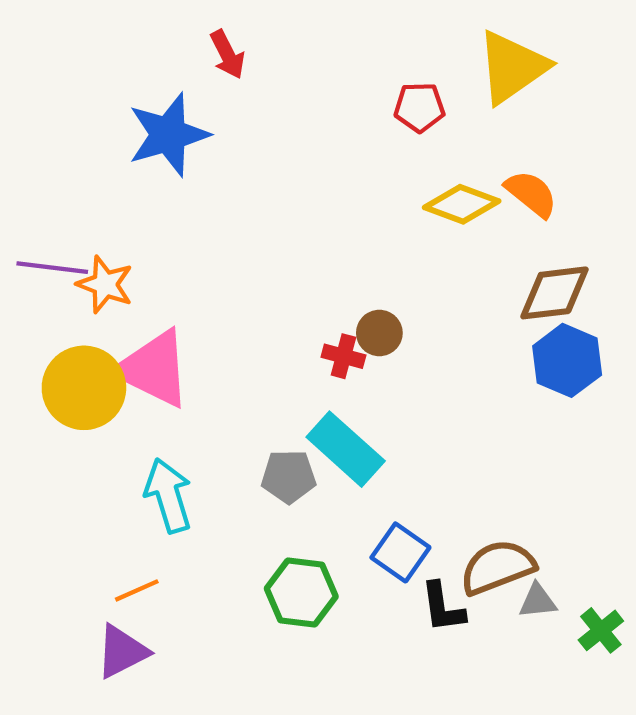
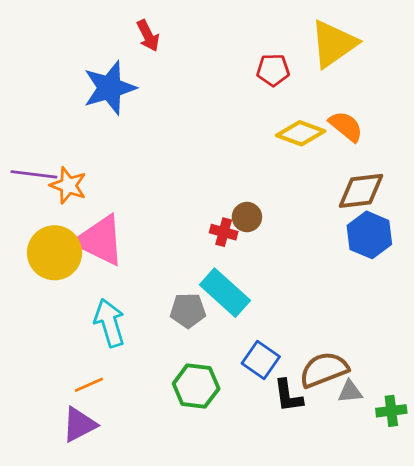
green cross: (601, 630) -> (391, 411), turned 32

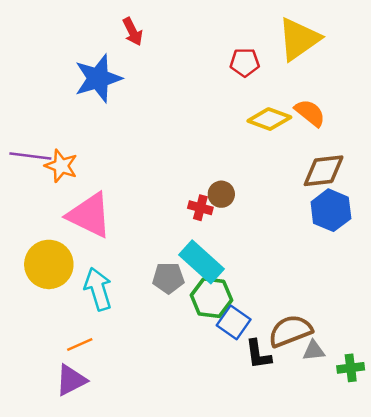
yellow circle: (55, 253) -> (49, 264), moved
green hexagon: (196, 386) -> (211, 298), moved

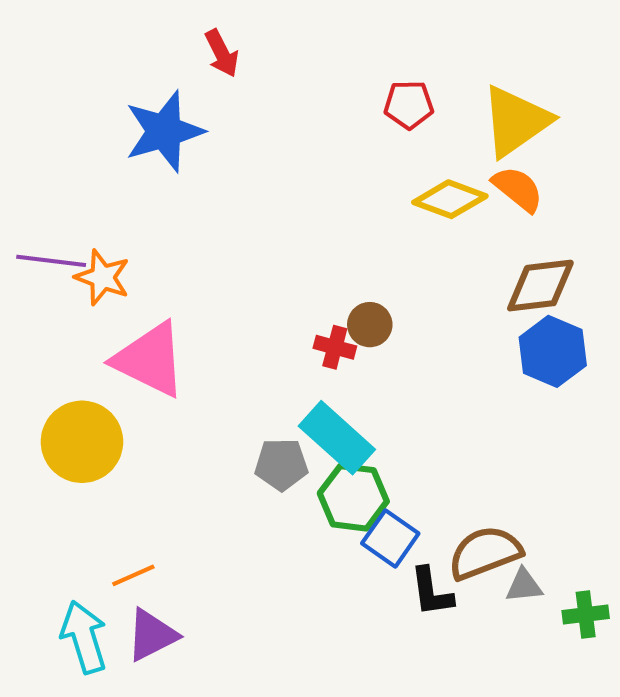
yellow triangle: (299, 39) -> (516, 121), moved
cyan arrow: (98, 289) -> (84, 637), moved
purple triangle: (71, 380) -> (152, 635), moved

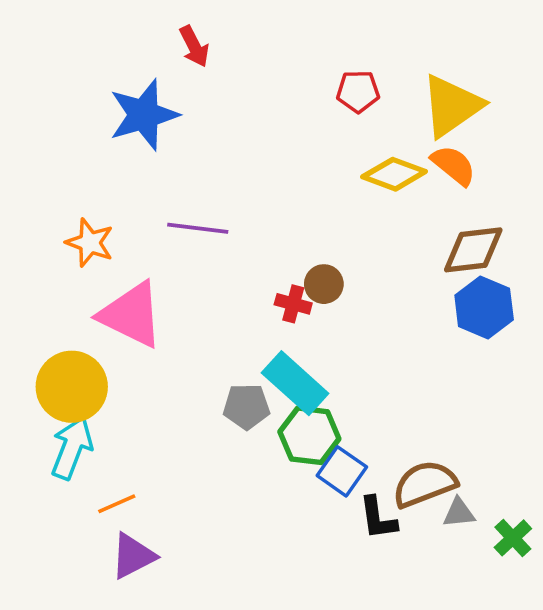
purple line: (51, 261) -> (198, 228), moved
green cross: (586, 614) -> (513, 538), turned -36
cyan arrow: (84, 637) -> (72, 448), moved, turned 38

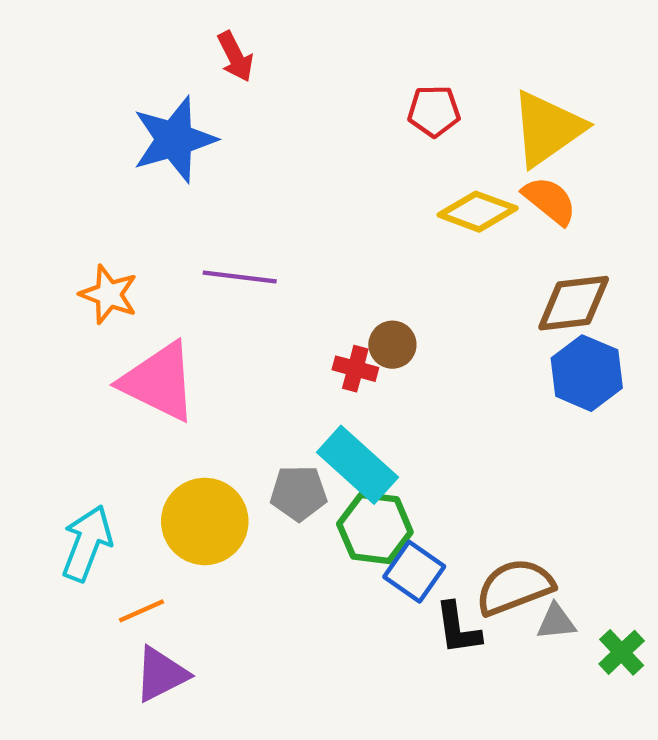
yellow circle: (72, 387) -> (205, 521), moved

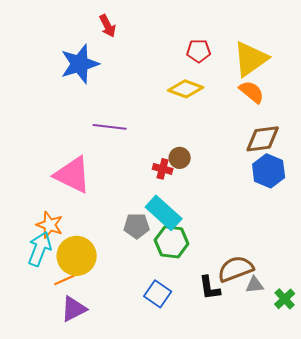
yellow diamond: (478, 212) -> (186, 89), moved
orange star: (109, 294) -> (50, 225), moved
yellow circle: (205, 521) -> (77, 256), moved
blue square: (414, 572) -> (158, 294), moved

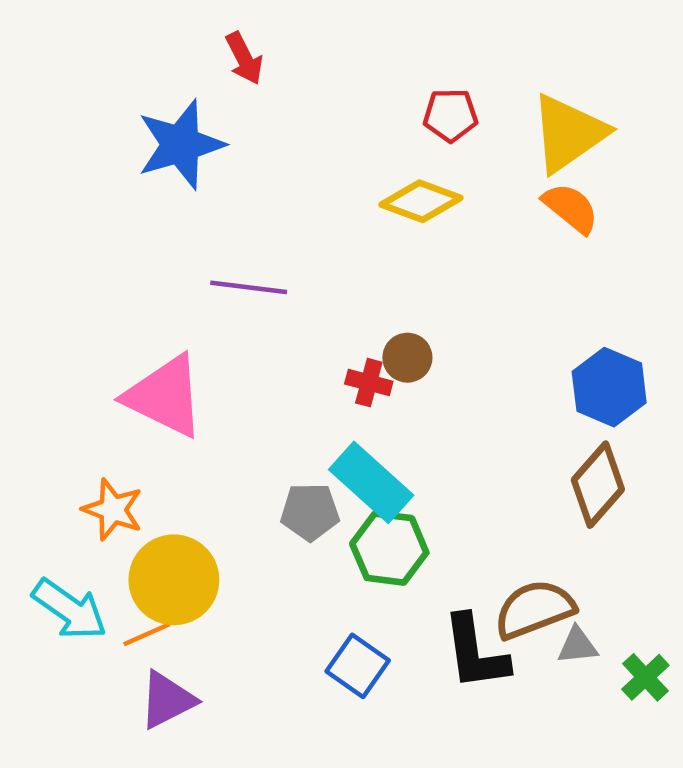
brown diamond: (263, 139) -> (598, 485), moved, turned -42
cyan arrow: (40, 249) -> (70, 609), moved, turned 104
black L-shape: (210, 288) -> (475, 652), size x1.4

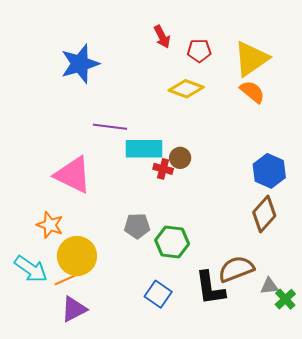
red arrow: (244, 58) -> (162, 37), moved
cyan rectangle: (371, 482) -> (144, 149), moved, turned -42
gray triangle: (577, 646) -> (269, 286), moved

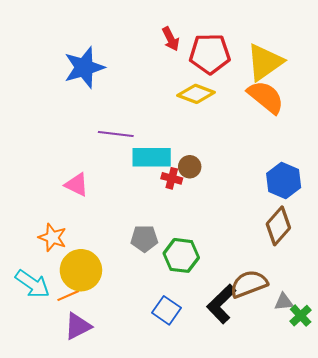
red pentagon: (199, 51) -> (210, 54), size x1.6
orange semicircle: (252, 92) -> (266, 97), size x1.4
pink triangle: (73, 175) -> (77, 185), size x0.6
black L-shape: (210, 288) -> (221, 304), turned 54

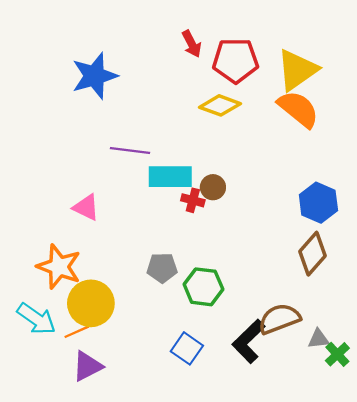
orange star: (52, 237) -> (59, 267), size x1.4

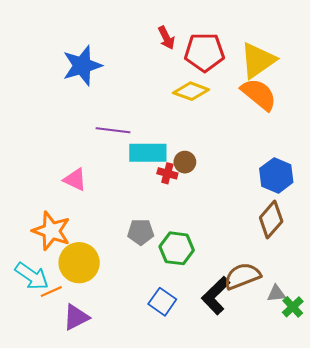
orange line: (77, 332) -> (51, 291), moved

